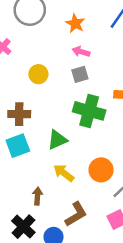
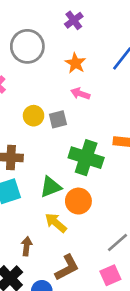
gray square: (80, 74) -> (58, 119), moved
orange circle: (101, 170) -> (78, 201), moved

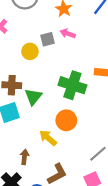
gray square: (58, 119) -> (47, 39), moved
green triangle: (51, 187) -> (33, 97), moved, turned -30

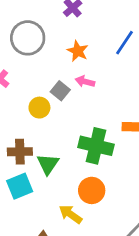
gray square: (47, 39) -> (60, 91), turned -32

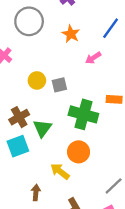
pink arrow: (85, 82) -> (93, 58), moved, turned -49
gray square: (60, 91) -> (59, 85), moved, turned 35
brown cross: (20, 152) -> (19, 117), turned -30

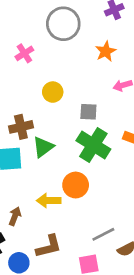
gray square: (59, 85) -> (88, 112), moved
yellow arrow: (60, 171) -> (49, 201), turned -54

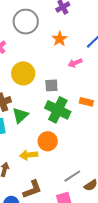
yellow circle: (53, 92) -> (23, 73), size x1.5

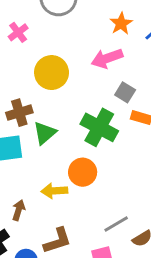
orange star: (60, 39) -> (121, 24), moved
pink arrow: (75, 63) -> (107, 58), moved, size x1.5
gray square: (51, 85) -> (125, 92), moved, turned 32

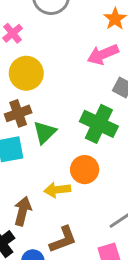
yellow circle: (52, 73) -> (26, 73), moved
brown arrow: (19, 210) -> (23, 211), size x1.4

